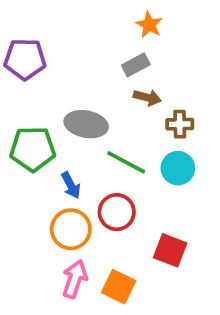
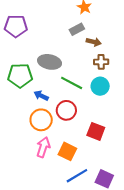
brown arrow: (147, 97) -> (94, 42), moved
blue arrow: (71, 185) -> (41, 96), turned 144

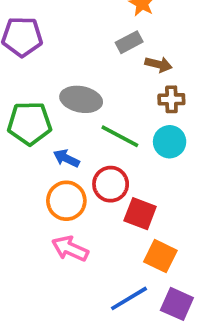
red square: (96, 131) -> (140, 214), moved
pink arrow: (43, 147) -> (70, 249), turned -84
orange square: (67, 151) -> (160, 256), moved

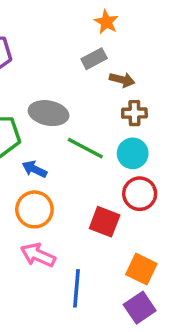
red circle: (111, 184) -> (140, 194), moved
orange square: (160, 256) -> (141, 269), moved
blue line: (129, 298) -> (77, 288), moved, turned -54
purple square: (177, 304) -> (140, 308), turned 32

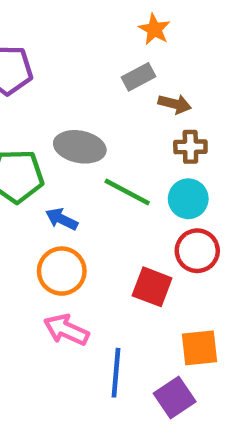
orange square: (141, 269) -> (200, 348), turned -32
purple square: (140, 308) -> (175, 398), moved

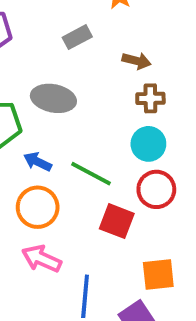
gray rectangle: (139, 77) -> (77, 37), moved
green line: (127, 192) -> (91, 174), moved

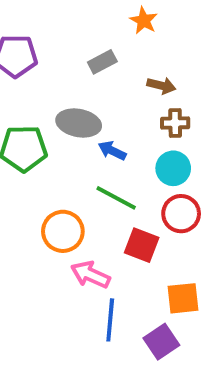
blue arrow: (38, 162) -> (112, 151), moved
pink arrow: (42, 259) -> (90, 275), moved

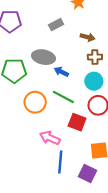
orange circle: (63, 231) -> (35, 102), moved
purple square: (161, 342) -> (88, 174), turned -30

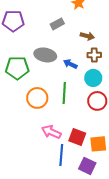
blue arrow: (61, 72) -> (70, 64), moved
green line: (63, 97) -> (64, 93), turned 65
red square: (77, 122) -> (77, 137), moved

